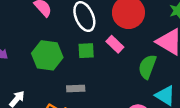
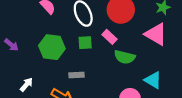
green semicircle: (147, 67) -> (125, 57), moved, turned -96

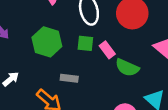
pink rectangle: (109, 37) -> (107, 50), moved

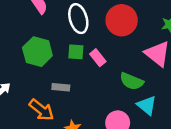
green semicircle: (127, 68) -> (132, 81), moved

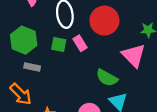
pink rectangle: (98, 58) -> (80, 43), moved
gray rectangle: (61, 87) -> (32, 67), moved

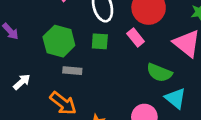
pink rectangle: (80, 43) -> (136, 37), moved

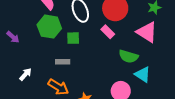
green hexagon: (59, 41) -> (49, 27), moved
green square: (100, 41) -> (73, 38), moved

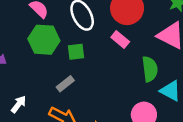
green semicircle: (128, 56) -> (150, 69), turned -108
gray rectangle: (63, 62) -> (65, 84), turned -32

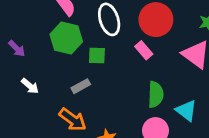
green semicircle: (150, 69) -> (156, 94), moved
white arrow: (19, 104) -> (30, 86), moved, turned 84

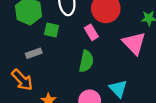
green semicircle: (156, 94) -> (86, 61), moved

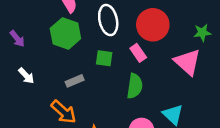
green square: (52, 30) -> (104, 58), moved

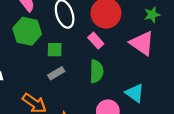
green square: (104, 58) -> (55, 50), moved
gray rectangle: (75, 81) -> (56, 73), moved

